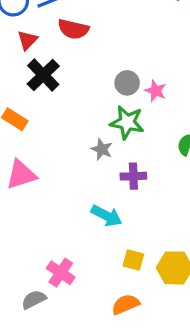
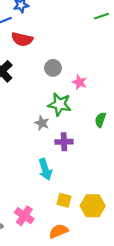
gray circle: (127, 83) -> (53, 68), moved
cyan arrow: (107, 216) -> (45, 169), turned 45
pink cross: (61, 273) -> (24, 216), moved

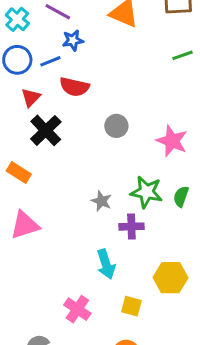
pink star: (79, 82) -> (172, 141), moved, size x1.5
green star: (60, 104) -> (146, 192), moved
yellow hexagon: (93, 206) -> (170, 278), moved
pink cross: (24, 216) -> (77, 309), moved

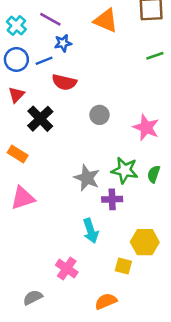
red triangle: (31, 97) -> (16, 95), moved
gray star: (101, 201) -> (87, 178), size x1.5
yellow square: (131, 306) -> (123, 266), moved

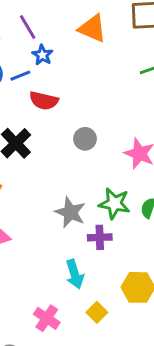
purple line: (50, 19) -> (28, 27), turned 30
blue star: (63, 43) -> (42, 55), turned -30
yellow square: (123, 266) -> (97, 312), moved, turned 30

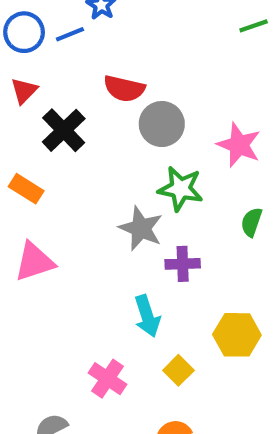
red semicircle: (44, 101) -> (124, 89), moved
gray circle: (85, 139) -> (162, 124), size x1.4
green star: (114, 204) -> (181, 189), moved

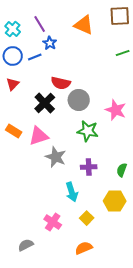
black cross: (64, 130) -> (45, 103), moved
green semicircle: (252, 222) -> (122, 170), moved
gray star: (141, 228) -> (56, 157), moved
pink triangle: (34, 262) -> (39, 136), moved

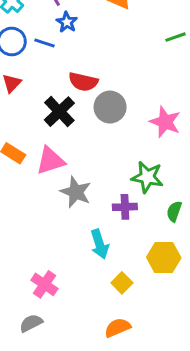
blue line: (35, 57) -> (44, 43), turned 40
green star: (88, 131) -> (147, 177), moved
pink cross: (53, 222) -> (44, 284), moved

